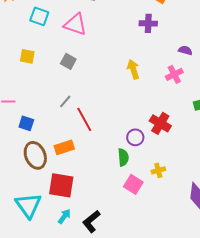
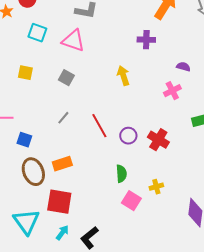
yellow arrow: (133, 69) -> (123, 76), moved
red line: (84, 119) -> (99, 126), moved
purple circle: (135, 137) -> (128, 136), moved

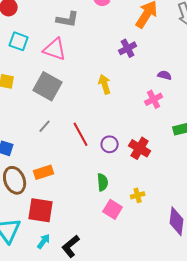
purple cross: (146, 40) -> (128, 48), turned -30
gray square: (66, 78) -> (48, 86), size x1.8

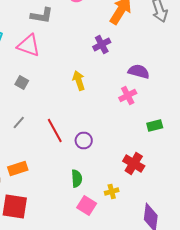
purple semicircle: (165, 75) -> (139, 72), size x1.5
gray square: (48, 86) -> (22, 82), size x0.5
red cross: (140, 148) -> (134, 164), moved

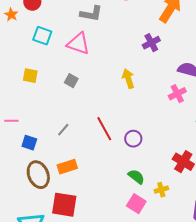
gray line: (19, 122) -> (63, 130), moved
green semicircle: (77, 178) -> (136, 177), moved, turned -48

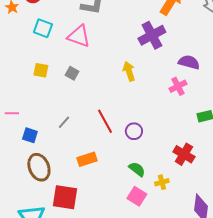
purple cross: (151, 43) -> (152, 35), size x1.5
yellow square: (30, 76) -> (41, 70), moved
orange rectangle: (67, 167) -> (87, 159), moved

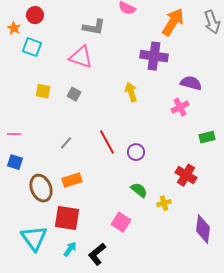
cyan square: (43, 28) -> (32, 47), moved
purple cross: (152, 35) -> (154, 56), turned 36
blue square: (30, 135) -> (15, 162), moved
orange rectangle: (87, 159) -> (72, 180), moved
pink square: (137, 196) -> (121, 222), moved

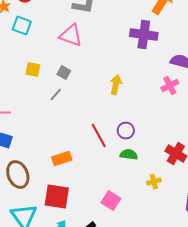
yellow arrow: (131, 92) -> (116, 85), moved, turned 30
red line: (107, 142) -> (99, 136), moved
gray line: (66, 143) -> (56, 95), moved
brown ellipse: (41, 188) -> (18, 175), moved
green semicircle: (139, 190) -> (129, 155), moved, turned -30

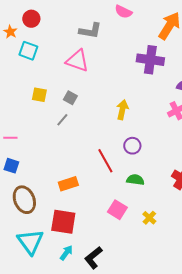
purple circle: (126, 131) -> (132, 146), moved
yellow cross: (154, 182) -> (149, 218), moved, turned -32
pink square: (111, 201) -> (117, 210), moved

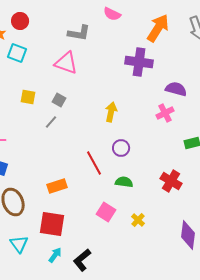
cyan triangle: (30, 242) -> (19, 244), size x0.7

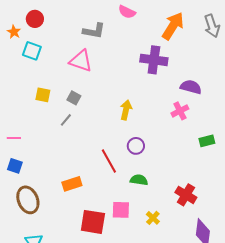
red cross: (171, 181) -> (186, 195), moved
pink square: (106, 212) -> (121, 210), turned -30
red square: (52, 224) -> (93, 222), moved

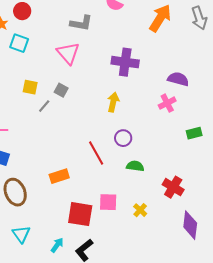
purple cross: (154, 60) -> (125, 62), moved
pink triangle: (81, 61) -> (68, 53), turned 30
gray line: (66, 120) -> (44, 106), moved
green semicircle: (139, 180) -> (135, 166), moved

